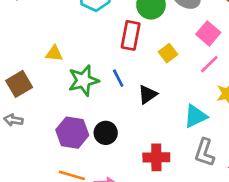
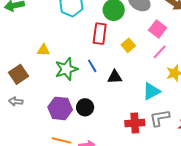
black triangle: (148, 94) -> (115, 77), turned 35
gray L-shape: (205, 152) -> (160, 118), turned 65
red cross: (156, 157) -> (135, 123), moved

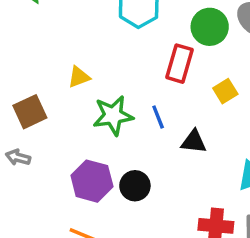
yellow triangle: (43, 50) -> (79, 77), turned -32

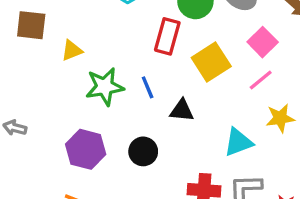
yellow square: (225, 91) -> (211, 62), size x1.6
brown square: (30, 112) -> (31, 25), moved, turned 32
black circle: (135, 186) -> (143, 151), moved

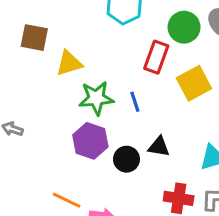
yellow triangle: (72, 50) -> (69, 63), size x1.4
black triangle: (182, 110) -> (159, 147), moved
purple hexagon: (86, 149) -> (90, 141), moved

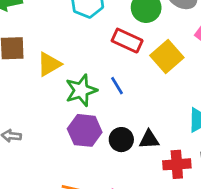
red rectangle: (156, 57) -> (127, 41), turned -72
black triangle: (159, 147) -> (149, 139), moved

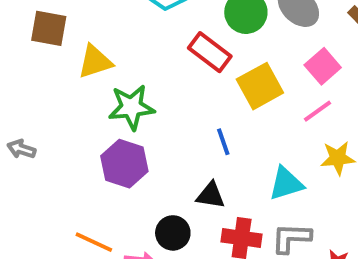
blue line: (117, 86) -> (223, 142), moved
black circle: (121, 140) -> (173, 233), moved

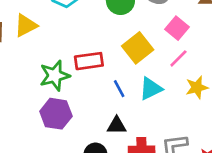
red rectangle: (210, 52) -> (89, 61), moved, turned -36
yellow triangle: (95, 62) -> (26, 25), moved
cyan triangle: (286, 184) -> (151, 89), moved

